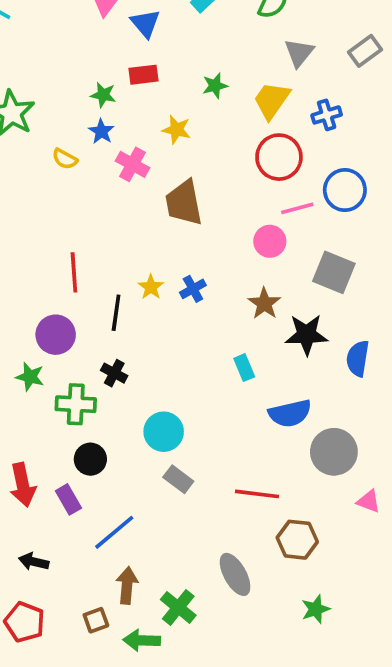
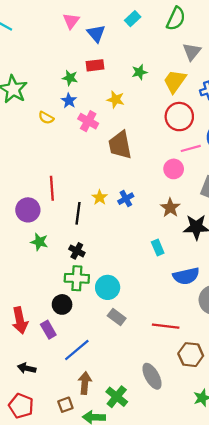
purple circle: (56, 335) -> (28, 210), moved
green star: (30, 377) -> (39, 242), moved
green cross: (76, 404) -> (77, 278), moved

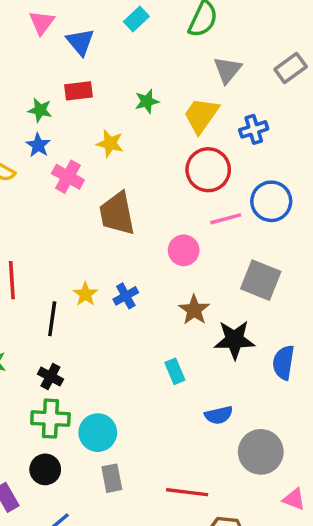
pink circle: (174, 169) -> (184, 250), moved
blue semicircle: (186, 276) -> (219, 415), size x0.7
black circle: (62, 304) -> (45, 469), moved
gray rectangle: (117, 317) -> (112, 478), turned 42

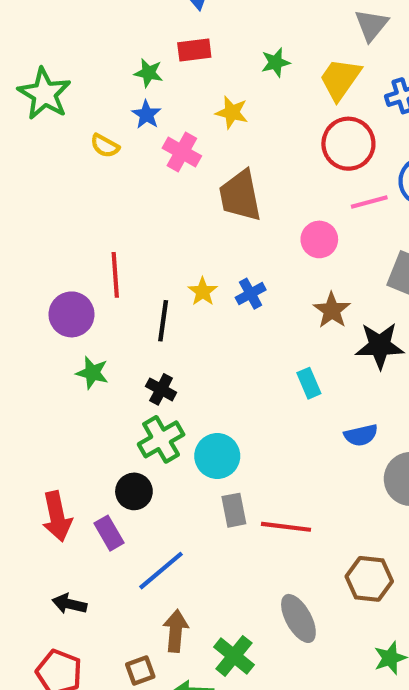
green cross: (50, 419) -> (161, 439), turned -33
black circle: (45, 469) -> (134, 491), moved
red line: (187, 492) -> (286, 527), moved

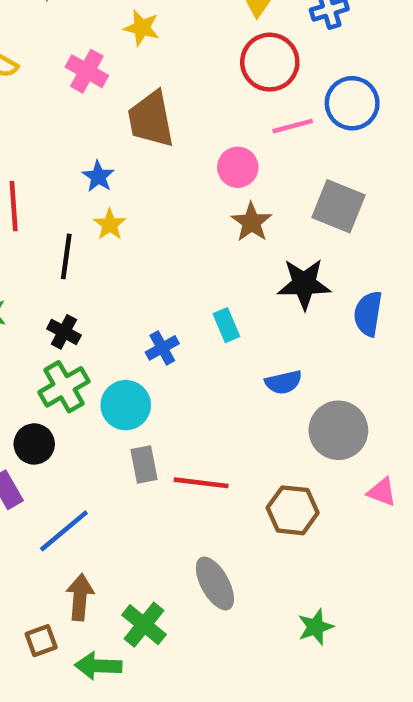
blue star: (146, 115) -> (98, 176), moved
blue cross: (251, 294) -> (162, 348), moved
brown star: (332, 310) -> (251, 222), moved
brown hexagon: (369, 579) -> (293, 510), moved

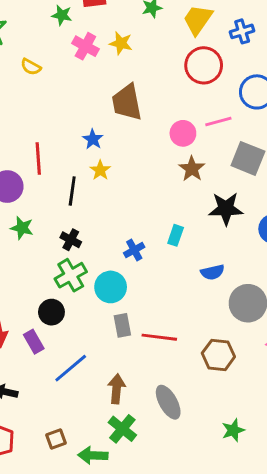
pink cross: (87, 71) -> (85, 46), moved
pink line: (293, 126) -> (218, 122), moved
cyan rectangle: (226, 325) -> (176, 235), turned 42
brown arrow: (80, 597) -> (116, 389), moved

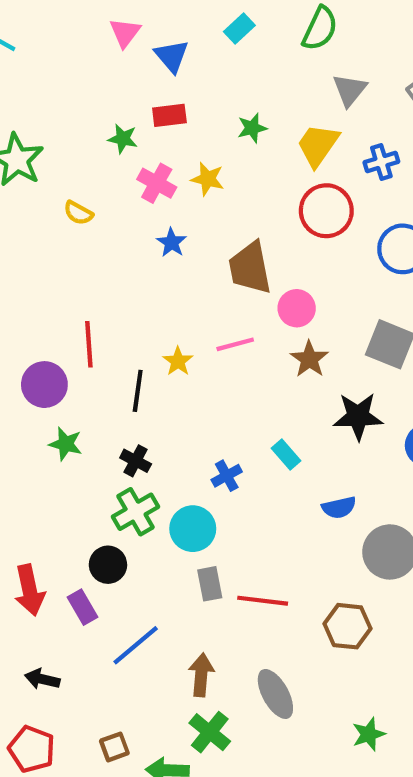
brown trapezoid: (127, 102) -> (250, 268), moved
pink line: (218, 122) -> (235, 344), moved
blue star: (93, 139) -> (172, 243), moved
cyan rectangle: (176, 235) -> (286, 454), turned -60

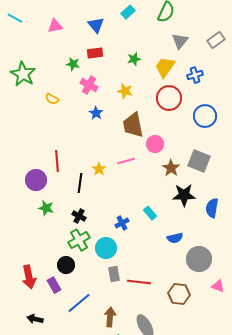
pink triangle: (125, 33) -> (55, 26), moved, turned 42
yellow star: (208, 179) -> (125, 91), moved
brown star: (309, 359) -> (171, 168), moved

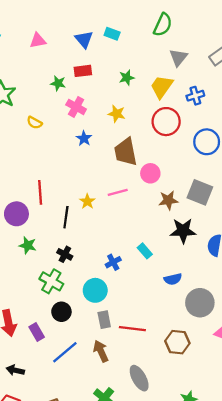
cyan rectangle: (128, 12) -> (112, 34), moved, turned 64
brown star: (171, 168) -> (168, 200), turned 30
green cross: (79, 240) -> (51, 281), moved, turned -30
black circle: (66, 265) -> (61, 312), moved
brown arrow: (110, 317) -> (101, 351), moved, turned -30

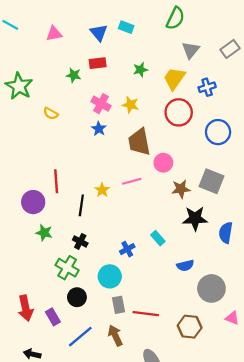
pink cross: (76, 107) -> (101, 104), moved

